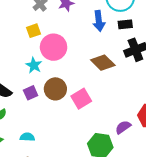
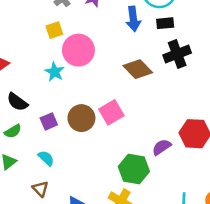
brown circle: (55, 89) -> (81, 118), moved
purple square: (31, 93) -> (49, 121), moved
cyan semicircle: (27, 137) -> (46, 158), turned 40

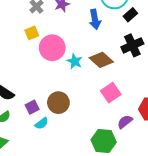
black rectangle: (165, 23) -> (130, 15), moved, turned -32
cyan star: (55, 72) -> (75, 61), moved
pink square: (111, 112) -> (111, 93), moved
cyan semicircle: (46, 158) -> (42, 123), moved, turned 104

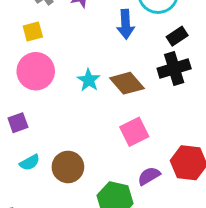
black rectangle: (130, 15) -> (177, 36), moved
pink circle: (52, 48) -> (36, 71), moved
brown circle: (58, 103) -> (68, 167), moved
purple square: (32, 107) -> (18, 123), moved

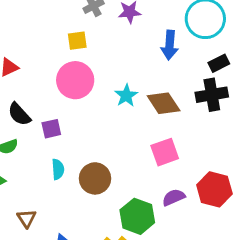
cyan semicircle: (30, 162) -> (58, 169), turned -72

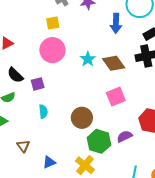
brown circle: (95, 178) -> (82, 118), moved
purple semicircle: (174, 197) -> (124, 136), moved

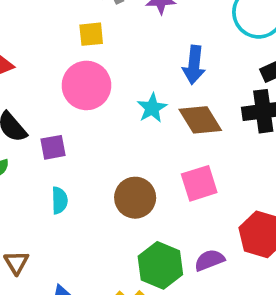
blue arrow: (116, 23) -> (194, 65), moved
brown circle: (82, 118) -> (135, 198), moved

